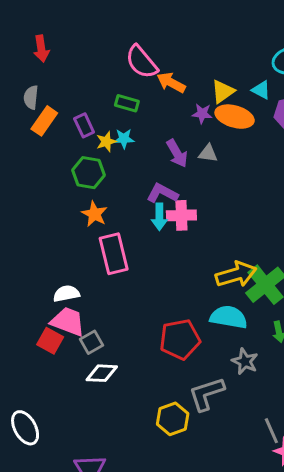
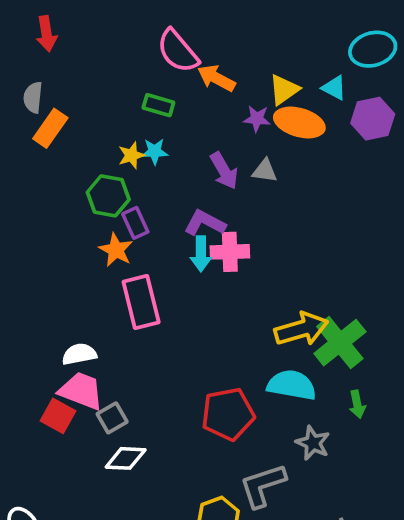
purple rectangle: (84, 125) -> (135, 223), moved

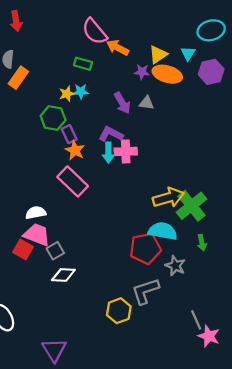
cyan triangle: (334, 88) -> (188, 53), turned 35
orange star: (116, 250) -> (75, 150), moved
pink rectangle: (141, 302) -> (73, 181), turned -32
red pentagon: (228, 414) -> (145, 248), moved

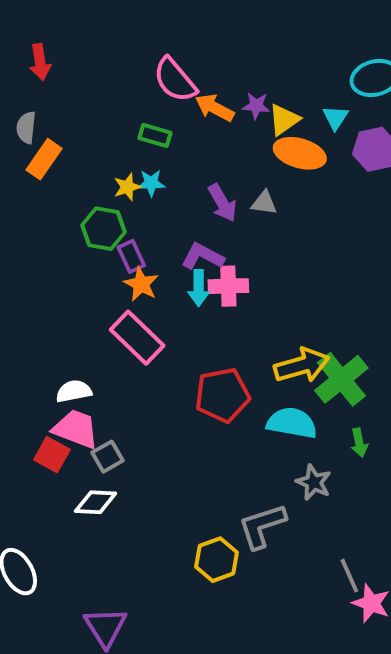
purple star: (142, 72) -> (256, 106), moved
red pentagon: (145, 248) -> (222, 395), moved
white diamond: (63, 275) -> (96, 502), moved

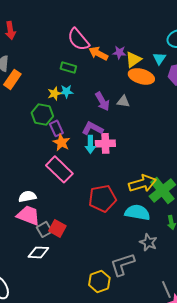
red square: (52, 455) -> (57, 228), moved

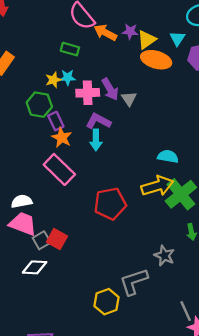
gray triangle: (123, 101) -> (129, 99), moved, turned 48
pink cross: (105, 143) -> (88, 93), moved
cyan semicircle: (137, 212) -> (168, 156), moved, size x0.7

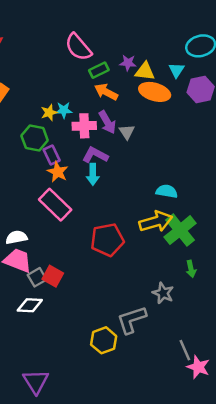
orange arrow: (105, 33) -> (106, 92), moved
yellow triangle: (147, 40) -> (145, 71), turned 42
green rectangle: (70, 49) -> (99, 70), moved, turned -42

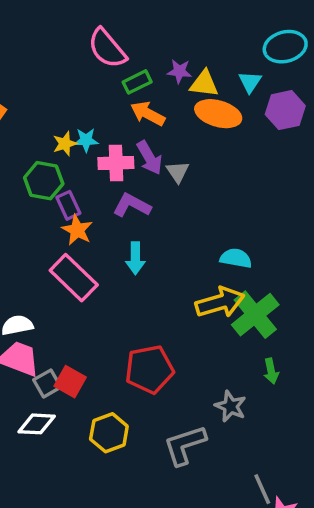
cyan arrow: (93, 174) -> (135, 258), moved
red pentagon: (107, 240) -> (149, 369), moved
yellow hexagon: (104, 340) -> (109, 433), moved

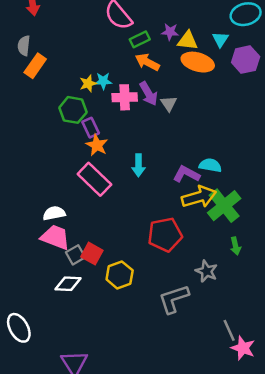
purple L-shape: (132, 205) -> (186, 174), moved
red pentagon: (149, 369) -> (165, 235), moved
yellow hexagon: (109, 433) -> (120, 275), moved

